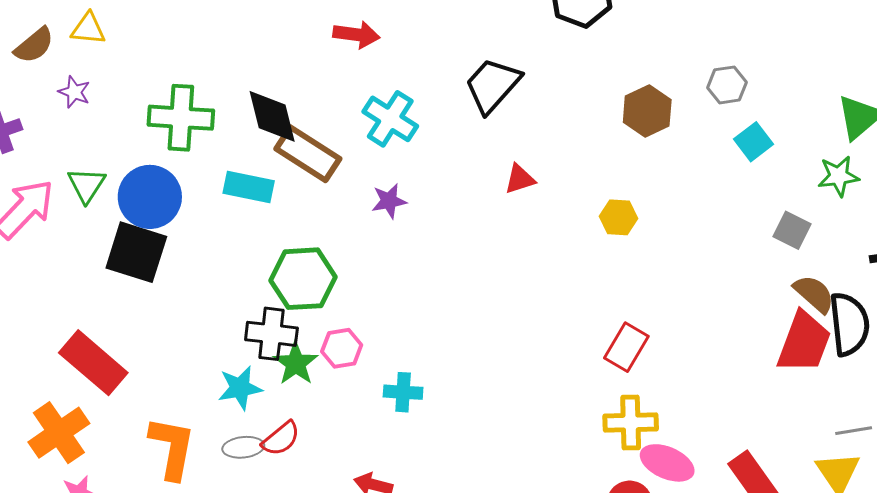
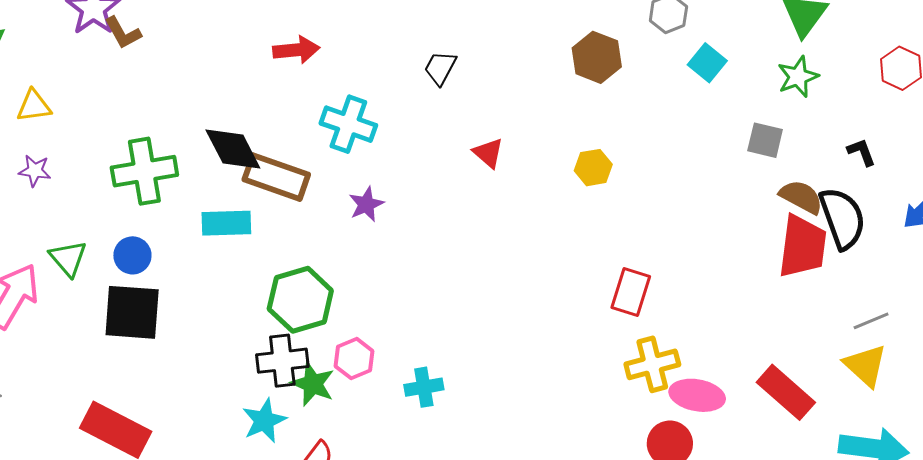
black trapezoid: (493, 85) -> (440, 68), size x0.6
red triangle: (520, 179) -> (488, 153), turned -48
blue circle: (150, 197) -> (132, 255), size x0.6

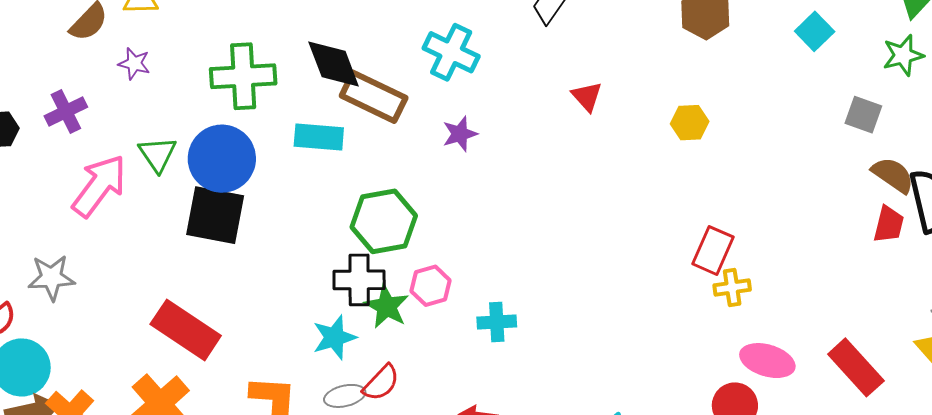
red trapezoid: (803, 246) -> (889, 224), size x0.6
blue circle: (132, 255) -> (222, 159), size x1.8
yellow cross: (652, 364) -> (732, 287), moved, size x0.7

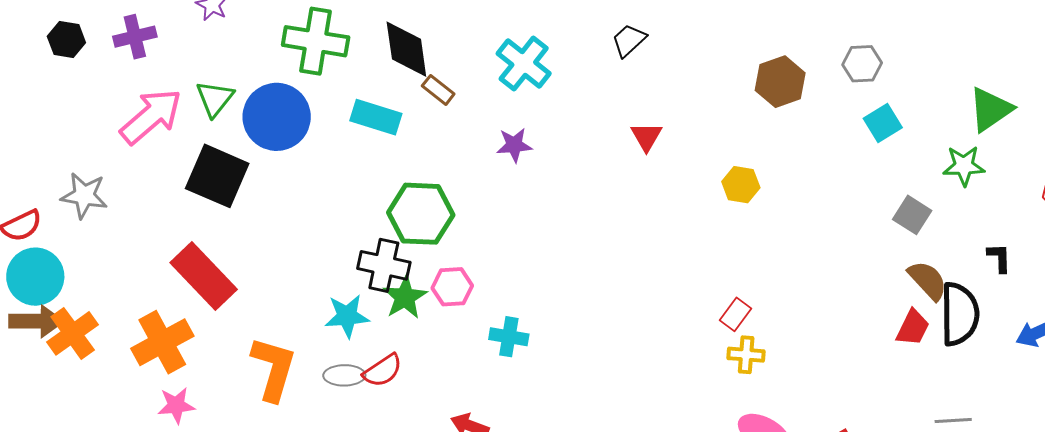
brown rectangle: (374, 97) -> (438, 90), size x0.5
black square: (215, 215) -> (217, 176), moved
red rectangle: (713, 250) -> (736, 314), size x0.7

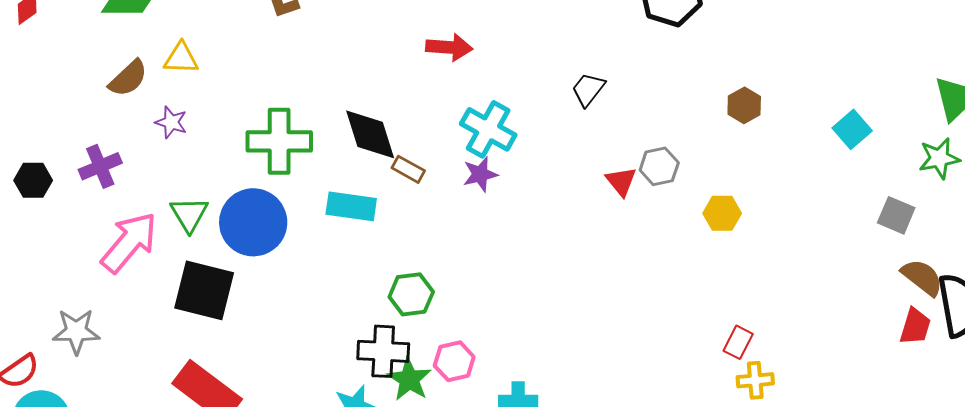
gray hexagon: (862, 64) -> (659, 166), moved
brown hexagon: (780, 82) -> (744, 105), size x0.7
purple star: (514, 145) -> (480, 174), moved
green hexagon: (421, 214) -> (411, 294), size x0.7

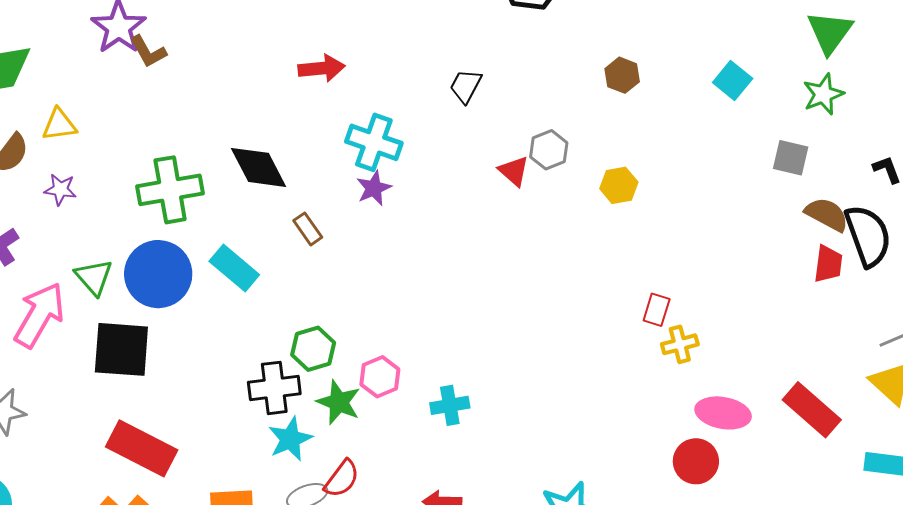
brown rectangle: (408, 169) -> (308, 229), moved, turned 36
cyan rectangle: (351, 206) -> (234, 268), moved, turned 42
green hexagon: (411, 294) -> (313, 349), moved
black cross: (383, 351) -> (274, 388), moved

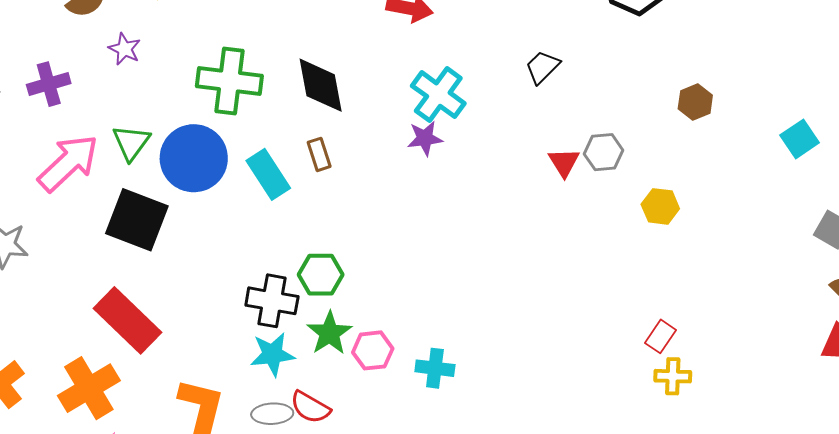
brown rectangle: (308, 229) -> (319, 154), moved
pink hexagon: (380, 377) -> (373, 350), moved
red semicircle: (342, 479) -> (310, 407), turned 66

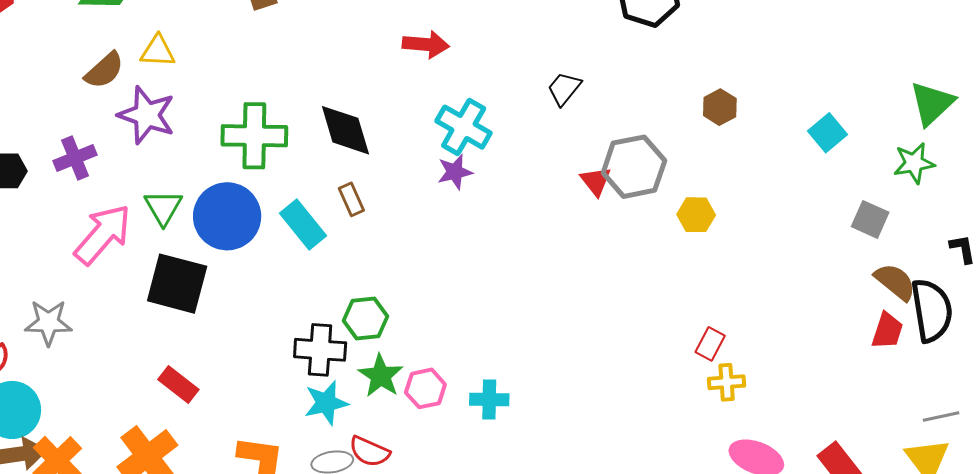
purple star: (125, 49) -> (147, 115), size x1.8
gray hexagon: (604, 152) -> (634, 167), size x1.6
red rectangle: (127, 320) -> (178, 385), size x0.6

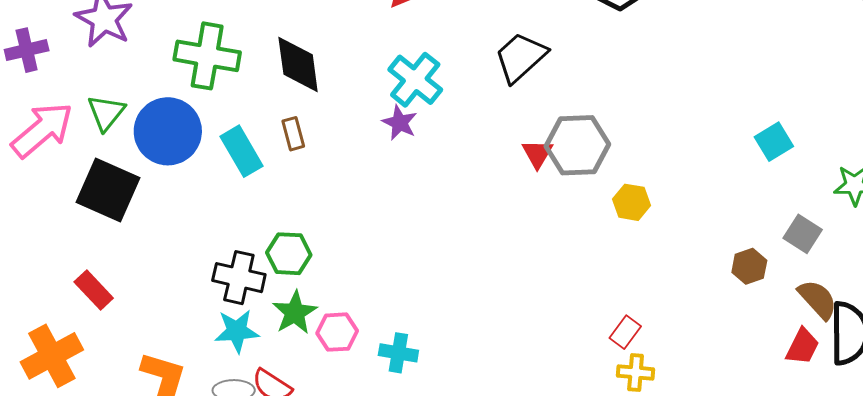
black trapezoid: (564, 89) -> (521, 57), size x1.5
brown hexagon: (720, 107) -> (749, 266), moved
purple star: (455, 172) -> (400, 123), turned 30

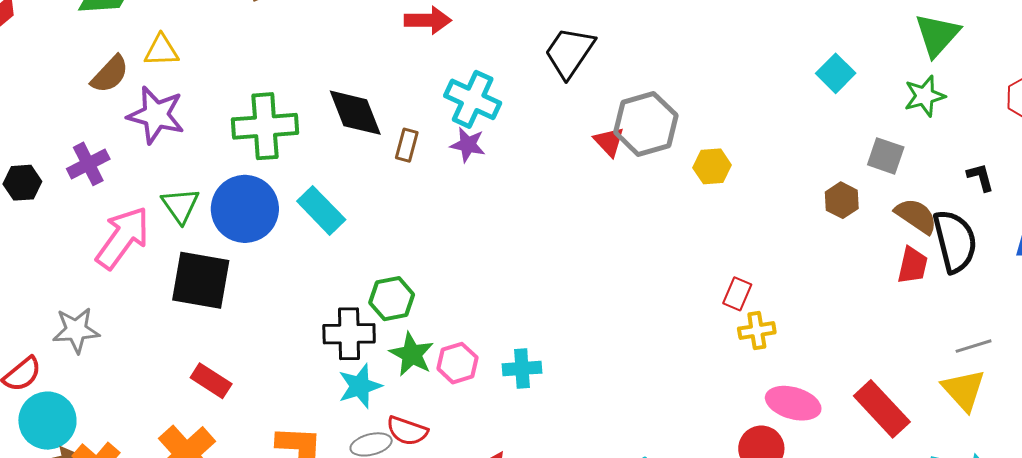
brown rectangle: (293, 134) -> (407, 145), moved, turned 44

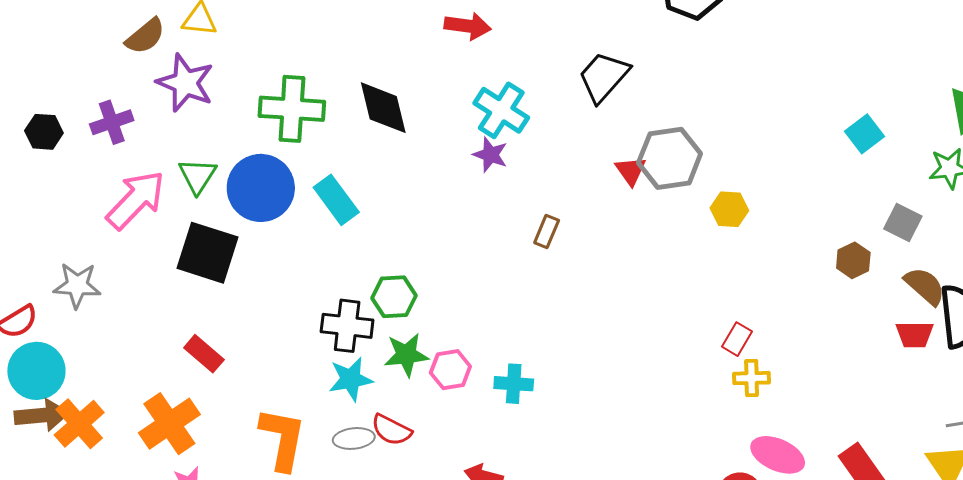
brown rectangle: (407, 145) -> (547, 232), moved
red trapezoid: (913, 265) -> (915, 334), turned 69
green star: (412, 354) -> (406, 355), turned 30

